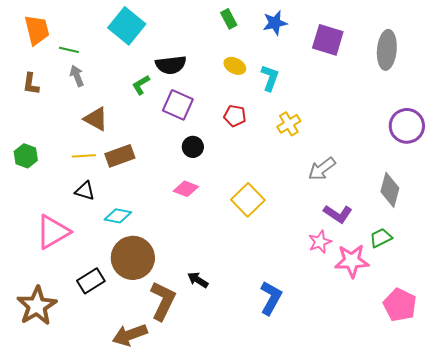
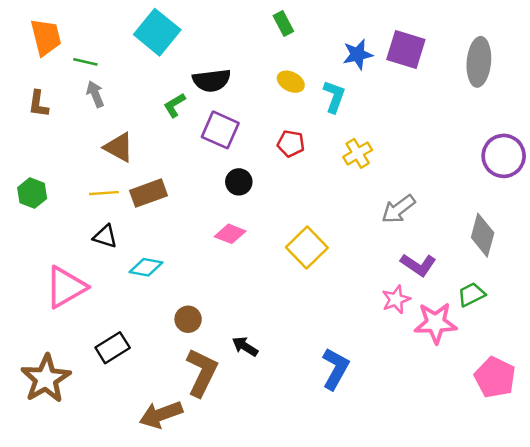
blue star: (275, 23) -> (358, 54), moved
brown circle: (133, 258) -> (188, 319), moved, size x0.5

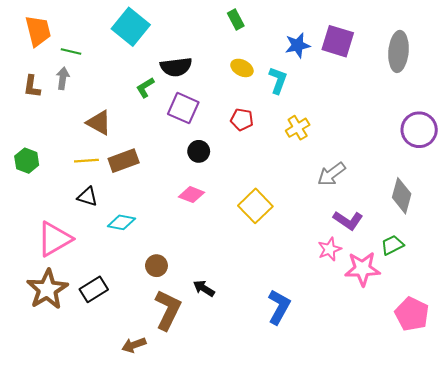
gray arrow: (95, 94) -> (63, 78), moved, turned 30
brown star: (46, 379) -> (47, 289), moved
brown arrow: (161, 415) -> (134, 345), size x0.7

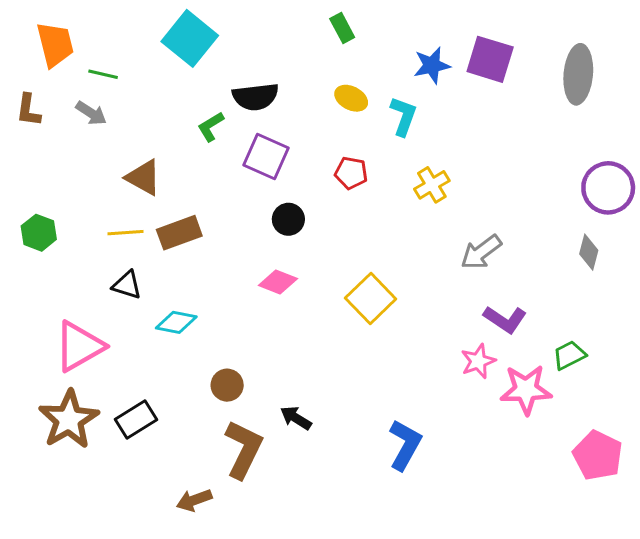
gray arrow: (63, 78) -> (91, 113), turned 115
brown L-shape: (32, 86) -> (28, 110), moved
gray diamond: (402, 196) -> (589, 252), moved, size x0.7

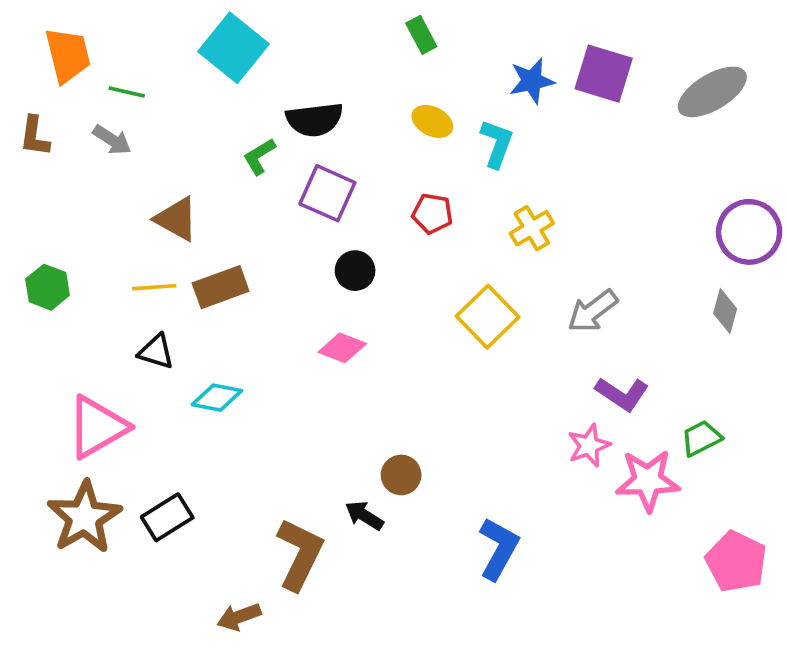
gray ellipse: (578, 74) -> (712, 92), turned 54
yellow square: (371, 298) -> (488, 317), moved
brown circle: (227, 385) -> (401, 475), moved

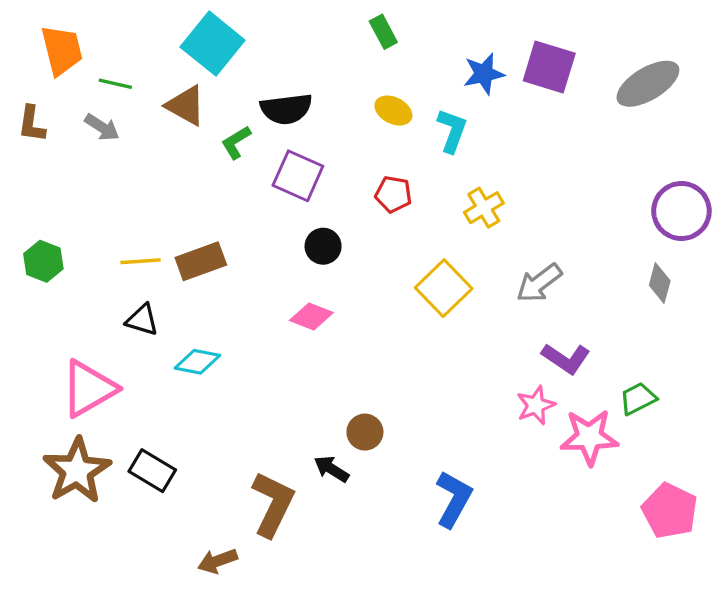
brown triangle: (176, 219) -> (186, 106), moved
black rectangle: (167, 517) -> (152, 471), turned 63

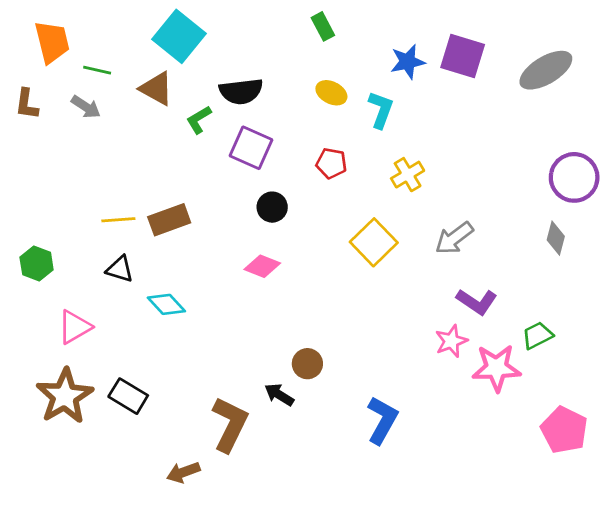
green hexagon: (43, 261) -> (37, 263), moved
cyan diamond: (197, 362) -> (166, 304), turned 36
pink triangle: (89, 389) -> (75, 327), size x0.7

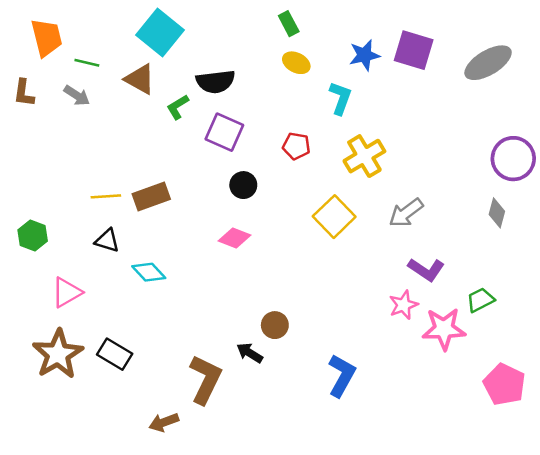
yellow ellipse: (331, 93) -> (296, 63), moved
yellow cross: (408, 175) -> (364, 156), size x1.4

